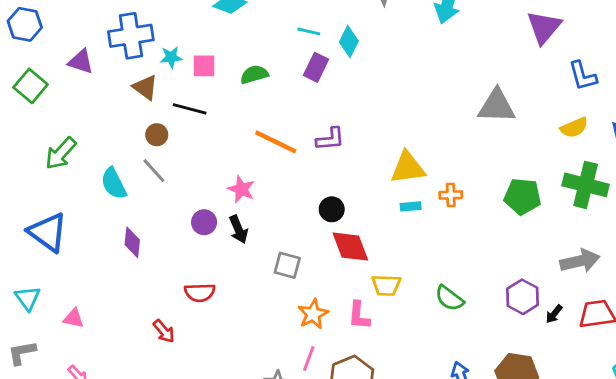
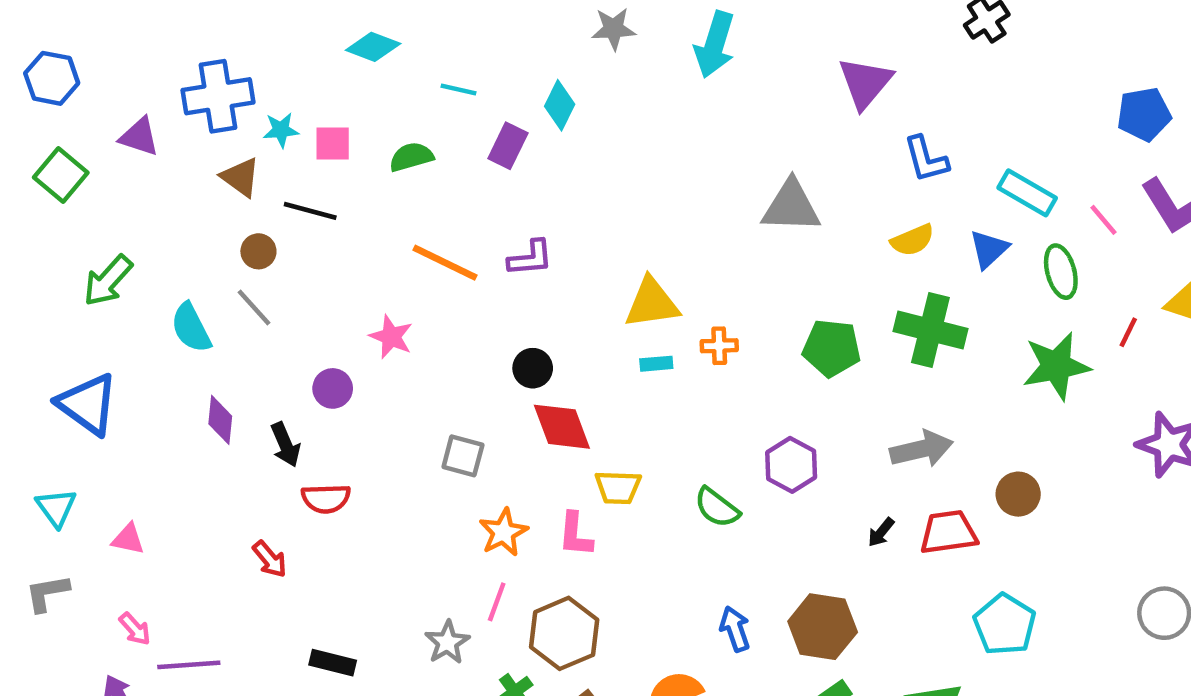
cyan line: (309, 31) -> (458, 90), moved
black arrow: (238, 229) -> (285, 445), moved
purple hexagon: (522, 297) -> (791, 465), moved

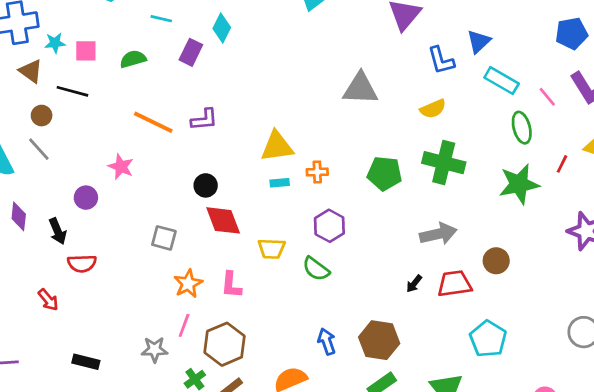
blue triangle: (989, 249) -> (479, 42), moved
purple hexagon: (791, 465) -> (329, 226), moved
yellow trapezoid: (618, 487) -> (272, 249), moved
gray star: (447, 642) -> (155, 350), turned 30

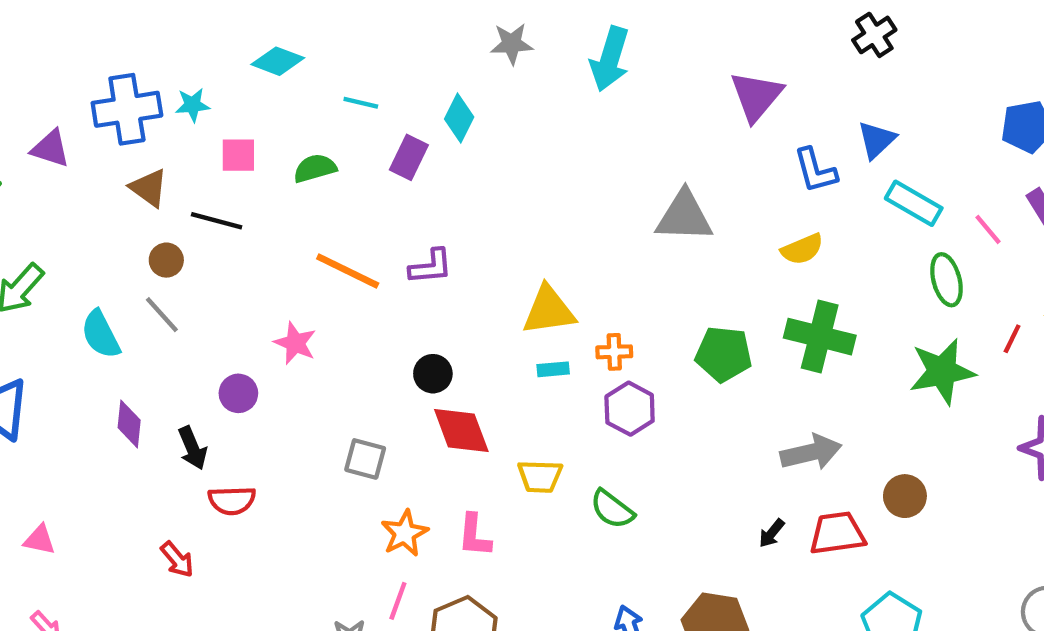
cyan star: (55, 43) -> (193, 105), moved
purple hexagon: (329, 226) -> (630, 409), moved

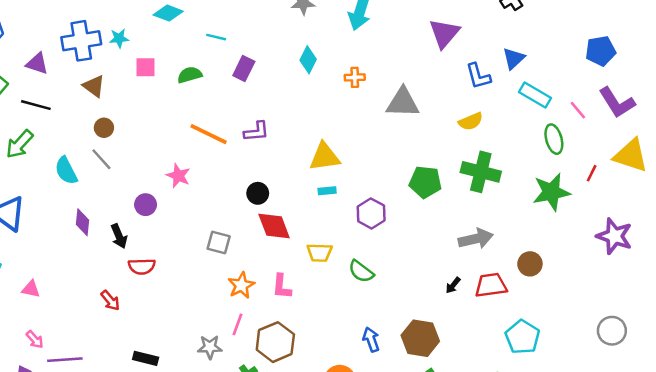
cyan diamond: (459, 118) -> (308, 60), moved
black line: (217, 221) -> (36, 105), moved
orange cross: (614, 352) -> (355, 77), moved

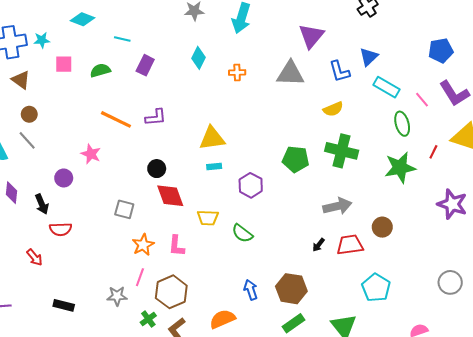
gray triangle: (403, 103) -> (290, 74), moved

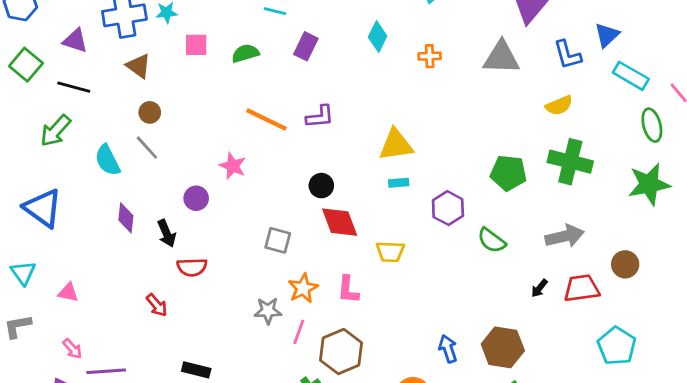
green semicircle: (242, 233) -> (492, 240), moved
gray star: (117, 296) -> (268, 311), moved

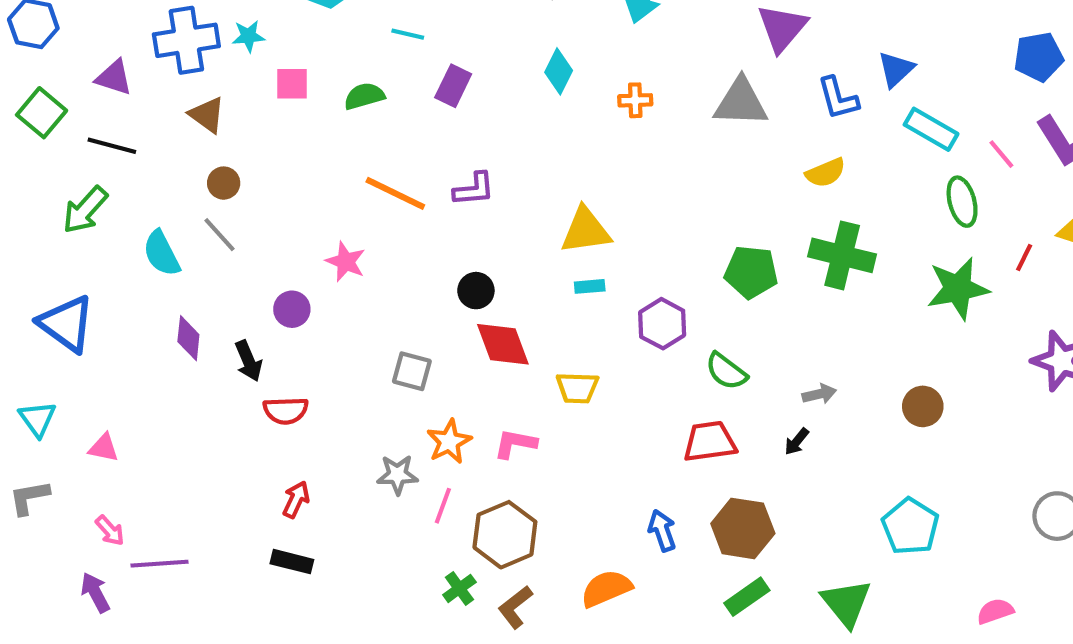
gray arrow: (565, 236) -> (819, 394), moved, size x0.6
red trapezoid: (582, 288) -> (710, 442), moved
pink L-shape: (348, 290) -> (515, 444), turned 96
red arrow: (157, 305) -> (296, 499), moved, turned -115

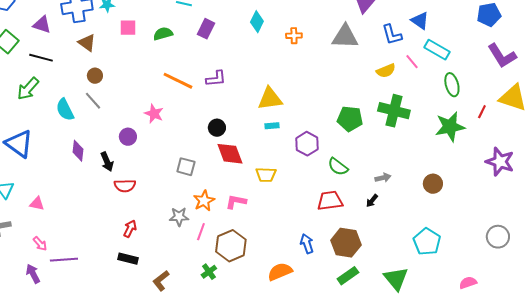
blue triangle: (896, 69) -> (420, 21), turned -42
pink line: (1001, 154) -> (412, 62), moved
brown L-shape: (515, 607) -> (161, 281), moved

